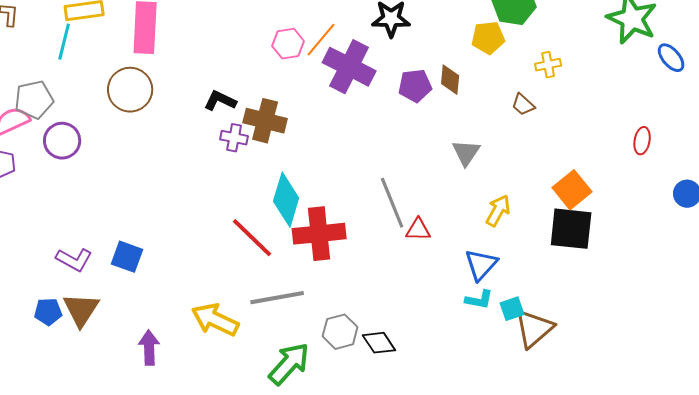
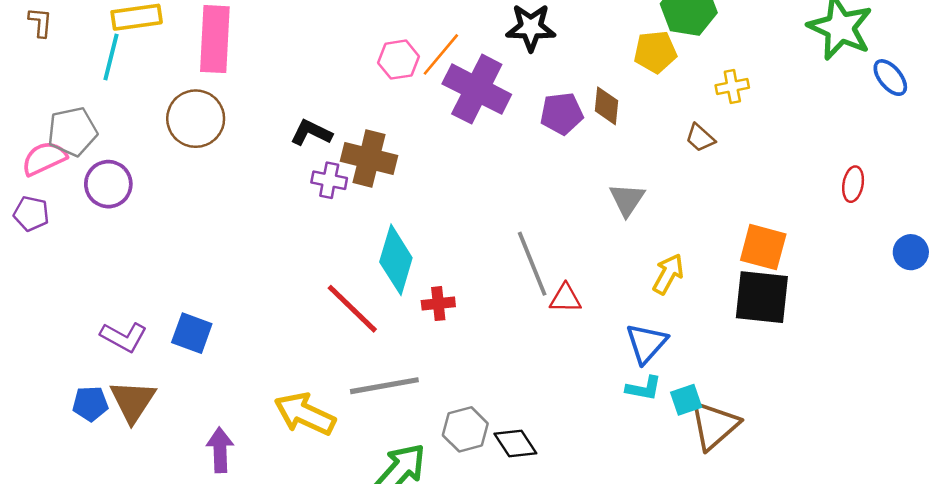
orange square: (572, 190) -> (763, 247), turned -36
red cross: (319, 234) -> (438, 304), size x0.5

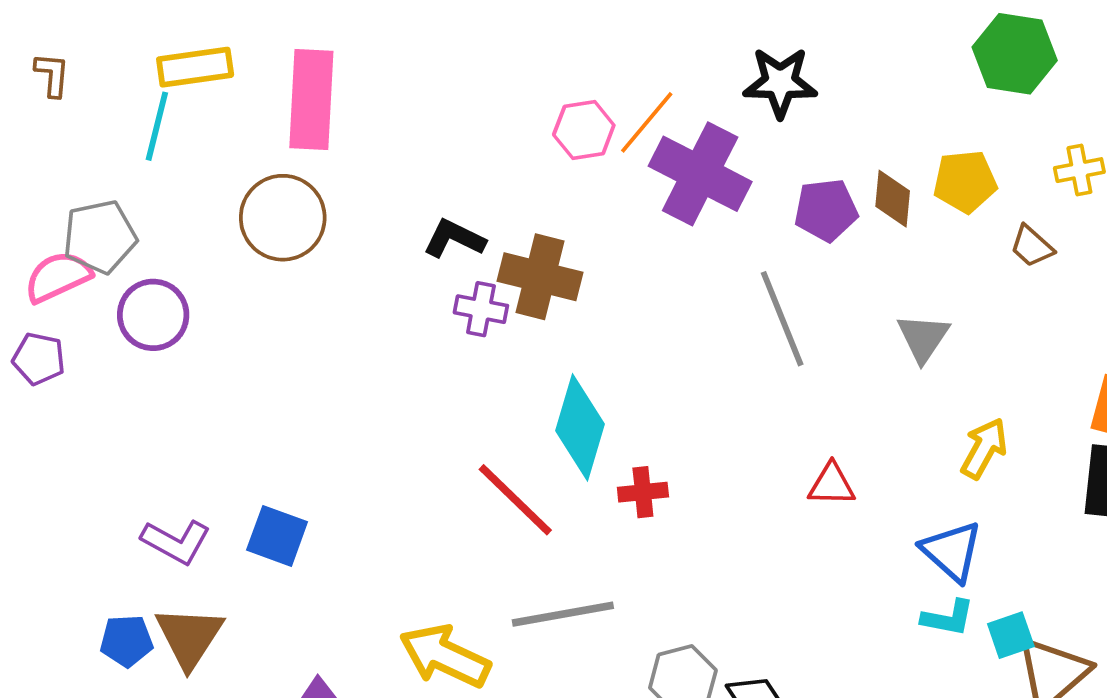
yellow pentagon: (655, 52) -> (965, 181), moved
gray line: (532, 264) -> (782, 319), moved
blue triangle: (646, 343) -> (952, 551), turned -30

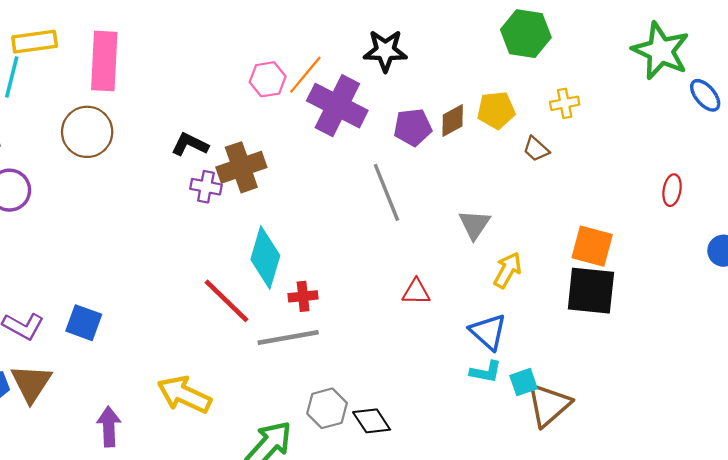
brown diamond: (893, 199) -> (453, 120), turned 56
brown cross: (540, 277) -> (241, 167), turned -33
gray triangle: (923, 338) -> (474, 224), moved
gray line: (563, 614) -> (288, 337), moved

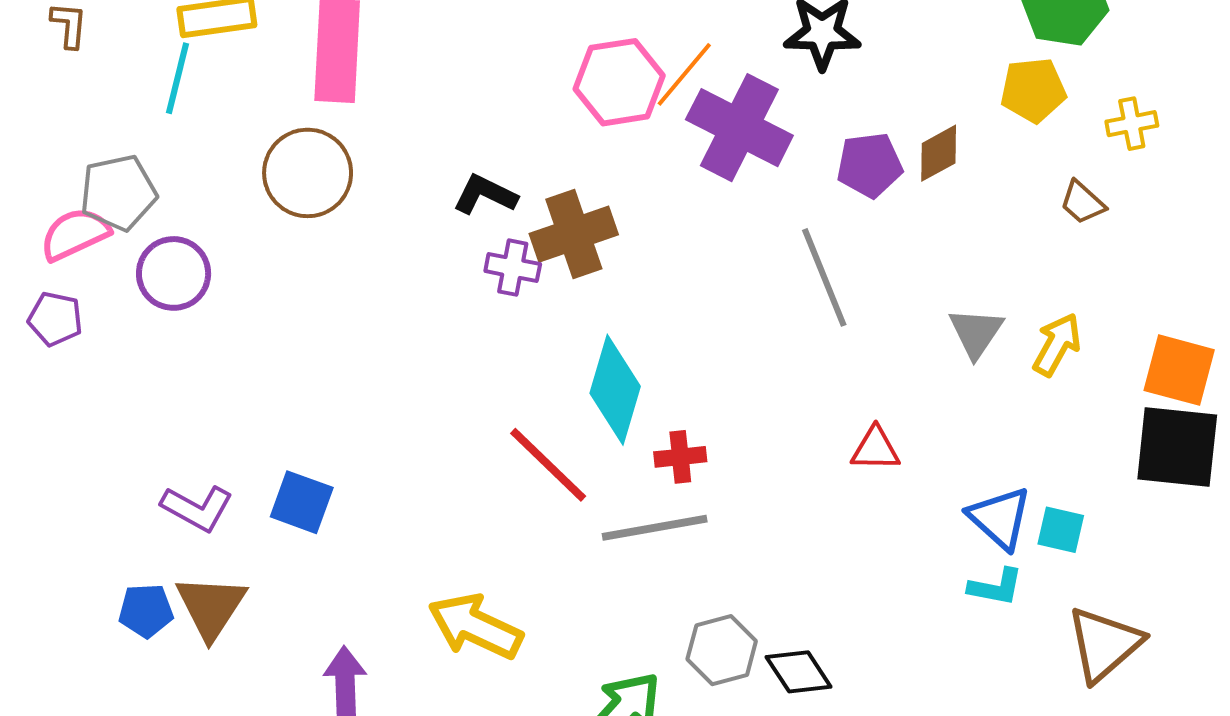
pink hexagon: (268, 79) -> (619, 82), size x1.4
yellow pentagon: (496, 110) -> (1033, 90), moved
yellow arrow: (508, 270) -> (1057, 344), moved
cyan square: (524, 382) -> (1061, 530), moved, turned 32

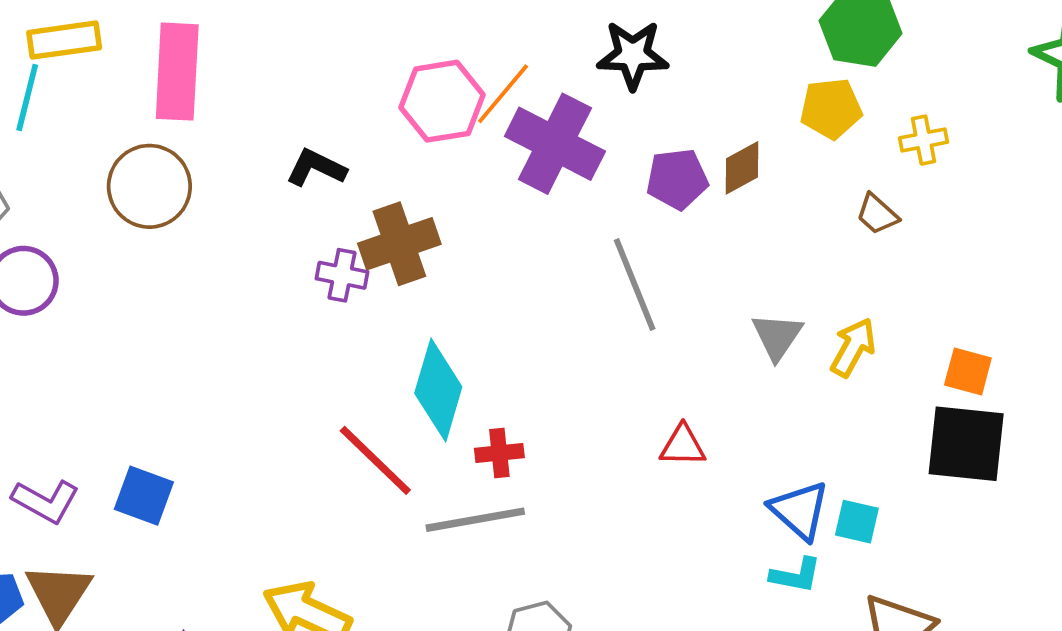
black L-shape: (485, 195) -> (316, 168), moved
orange square: (1179, 370) -> (968, 372), size x0.7

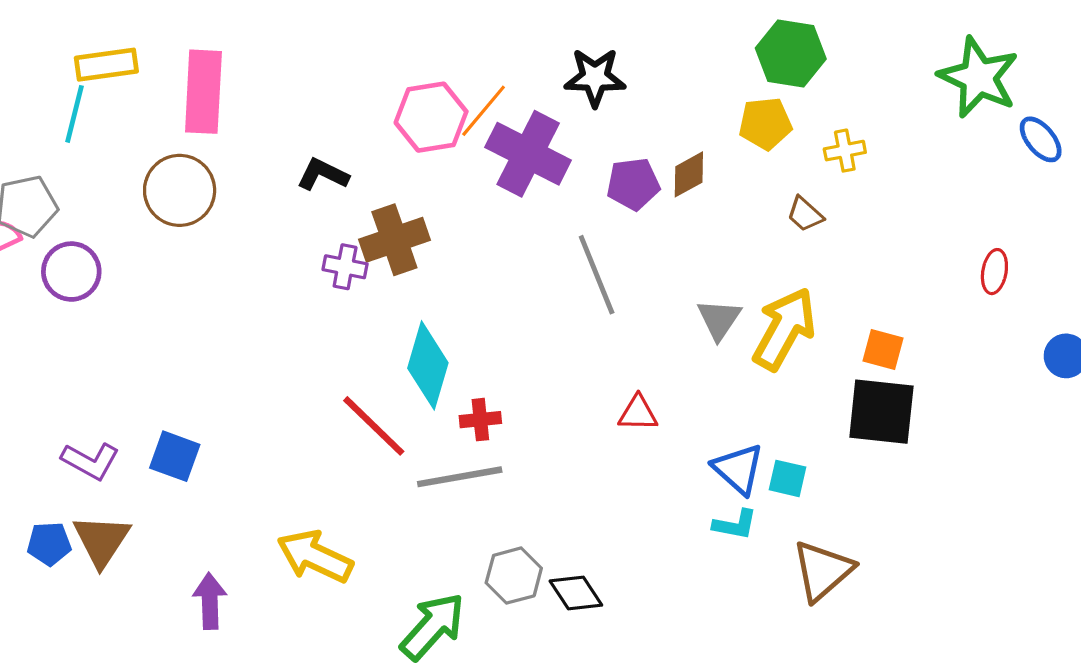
yellow arrow: (853, 347) -> (784, 329), size x1.6

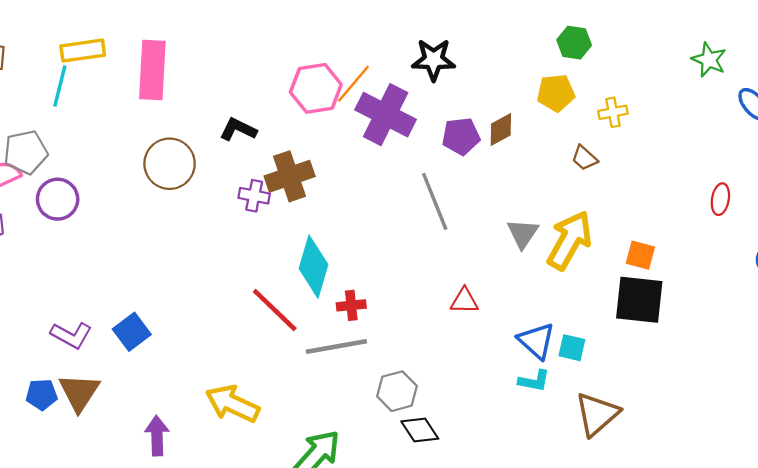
green hexagon: (791, 53) -> (574, 43), size x0.7
green star: (979, 77) -> (709, 60), size x0.6
brown circle: (180, 190) -> (170, 164), moved
blue square: (175, 456) -> (132, 332), turned 33
gray hexagon: (514, 576) -> (397, 391), moved

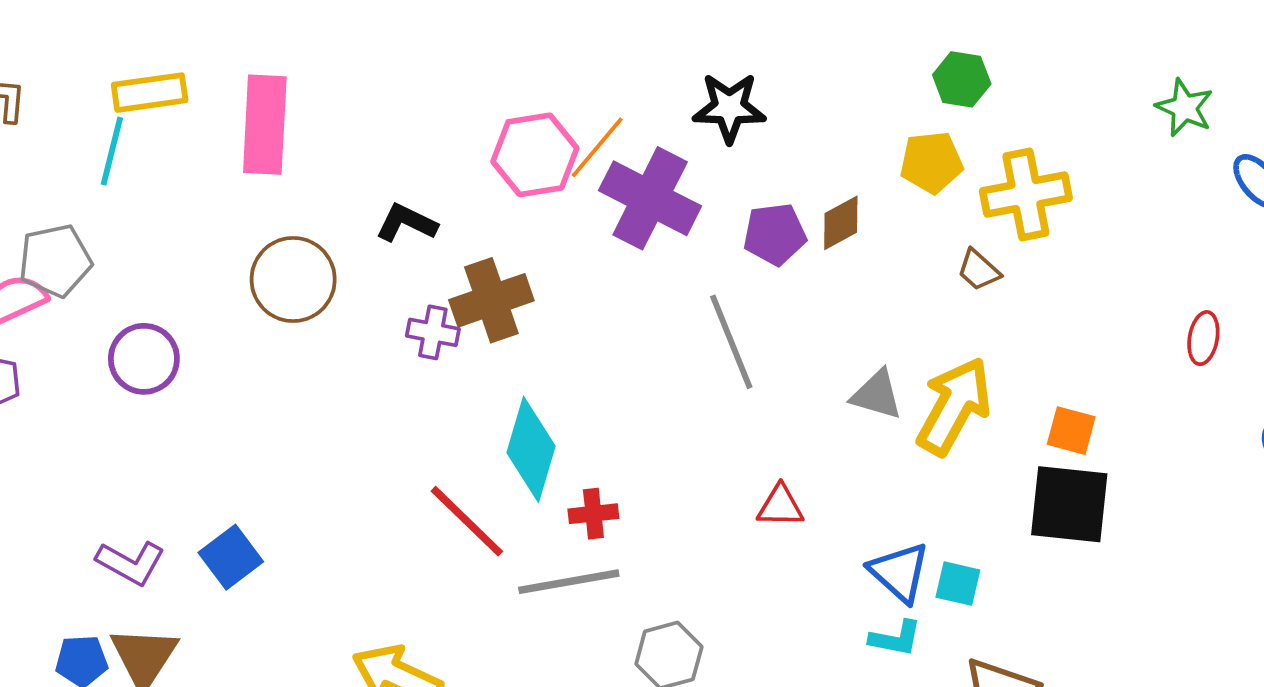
yellow cross: (613, 112) -> (1026, 195), size x1.8
purple circle: (58, 199) -> (144, 359), moved
gray triangle: (523, 233) -> (877, 395), turned -48

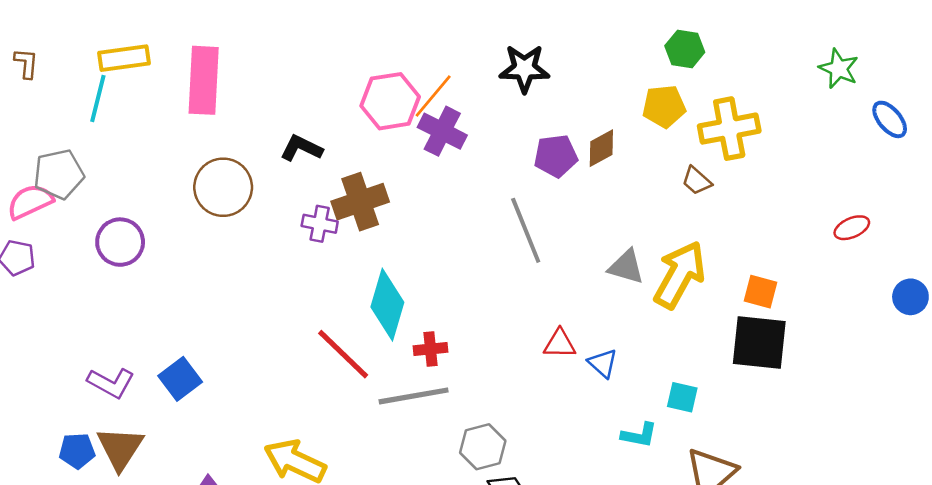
purple cross: (650, 198) -> (442, 131), moved, size x0.7
red ellipse: (1203, 338) -> (852, 228), turned 56
blue triangle: (899, 572) -> (603, 363), moved, size x0.7

